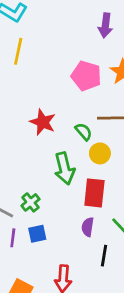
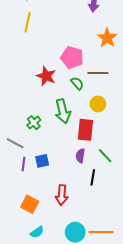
pink pentagon: (86, 76) -> (72, 57), moved
yellow circle: (100, 153) -> (98, 104), moved
green cross: (30, 202) -> (34, 123), moved

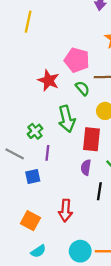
blue square: (42, 161) -> (33, 177), moved
purple line: (23, 164) -> (47, 153), moved

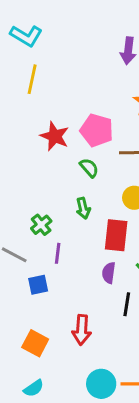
red star: (49, 80) -> (55, 136), moved
green semicircle: (82, 88) -> (89, 168), moved
green arrow: (67, 119) -> (83, 208), size x0.6
cyan semicircle: (38, 251) -> (34, 388), moved

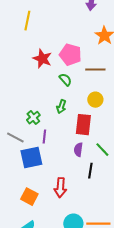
green arrow: (83, 208) -> (61, 107), turned 32
blue square: (38, 285) -> (31, 158), size x1.6

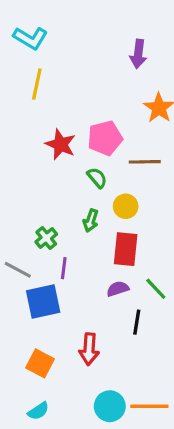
pink pentagon: (70, 55) -> (105, 138), turned -30
yellow circle: (95, 100) -> (126, 206), moved
purple semicircle: (78, 150) -> (118, 289), turned 64

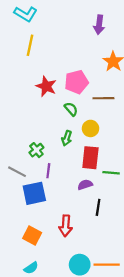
green line: (156, 289) -> (111, 173), moved, turned -42

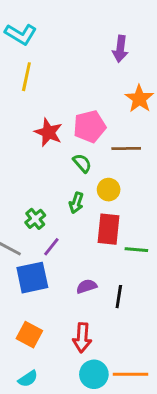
purple line: (48, 171) -> (51, 247), turned 32
purple semicircle: (85, 185) -> (87, 286), moved
red arrow: (66, 226) -> (82, 338), moved

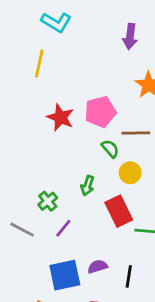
cyan L-shape: (21, 34) -> (56, 22), moved
green semicircle: (82, 163) -> (110, 149), moved
yellow circle: (109, 190) -> (130, 173), moved
red rectangle: (109, 229) -> (119, 211), turned -32
blue square: (32, 278) -> (65, 275), moved

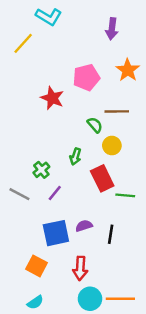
yellow line: (39, 63) -> (23, 43), moved, turned 30
pink pentagon: (100, 112) -> (86, 77), moved

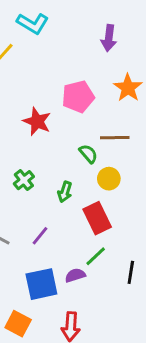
green cross: (41, 170) -> (24, 180), moved
green line: (125, 195) -> (96, 256), moved, turned -48
black line: (111, 234) -> (131, 272), moved

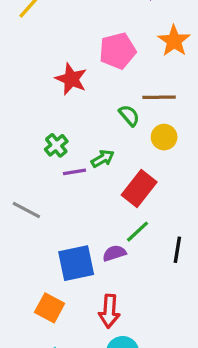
yellow circle: (109, 179) -> (164, 137), moved
green arrow: (65, 192) -> (103, 159), turned -138
red rectangle: (97, 218) -> (139, 188), turned 64
purple line: (40, 236) -> (74, 172), moved, turned 42

